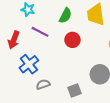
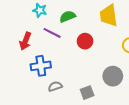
green semicircle: (65, 16) -> (68, 16), moved, turned -140
blue cross: (29, 64) -> (41, 66), turned 30

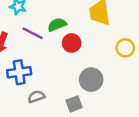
green semicircle: (68, 16) -> (57, 25), moved
gray circle: (113, 76) -> (91, 80), moved

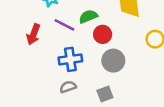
blue cross: (19, 72) -> (70, 59), moved
gray circle: (91, 80) -> (113, 61), moved

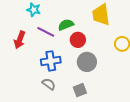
gray semicircle: (68, 87) -> (49, 84), turned 56

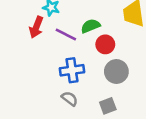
red arrow: (20, 40) -> (36, 27), moved

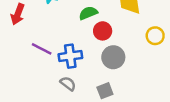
red arrow: (36, 27) -> (18, 14), moved
purple line: (66, 35) -> (42, 49), moved

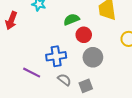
purple line: (42, 49) -> (32, 73), moved
gray semicircle: (68, 84) -> (64, 80), moved

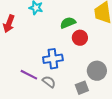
gray circle: (93, 57) -> (97, 71), moved
gray semicircle: (64, 80) -> (49, 82), moved

